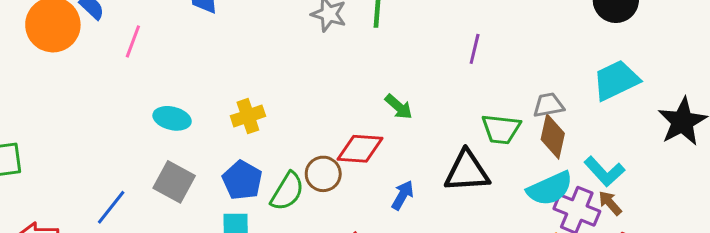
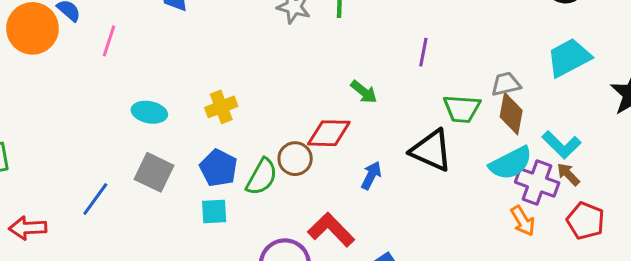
purple line: (475, 49) -> (423, 52), moved
black triangle: (467, 171) -> (431, 150), turned 30

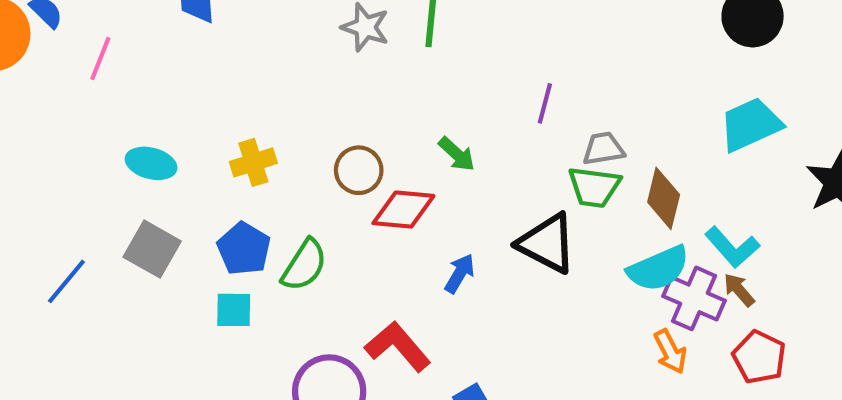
gray trapezoid: (506, 84) -> (603, 149), moved
brown circle: (295, 159) -> (359, 170), moved

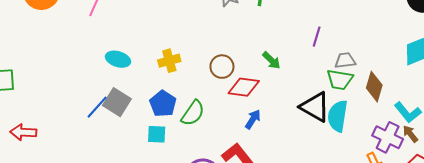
cyan semicircle: (658, 269) -> (338, 116), moved, turned 120
blue arrow: (460, 273) -> (253, 119), moved
blue line: (66, 281) -> (97, 107), moved

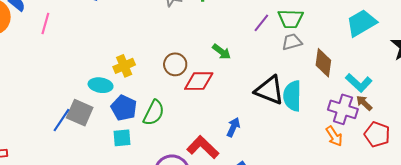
purple line: (317, 37) -> (261, 23), turned 30
cyan ellipse: (118, 59) -> (101, 85), moved
green trapezoid: (340, 80) -> (291, 19), moved
blue arrow: (253, 119) -> (233, 127), moved

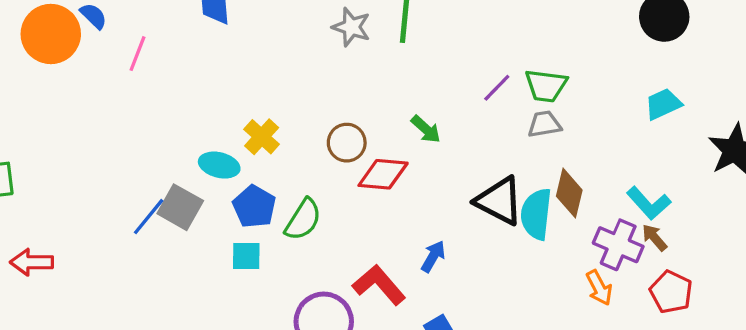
cyan trapezoid: (362, 23) -> (663, 104), size x0.7
brown diamond: (323, 63) -> (569, 193), moved
yellow cross: (124, 66) -> (262, 137), turned -30

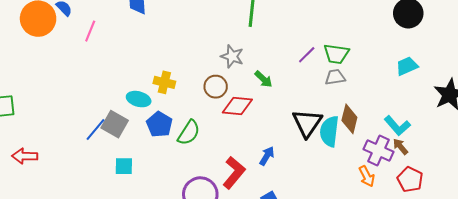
gray star: (351, 27) -> (232, 56), moved
yellow cross: (262, 137) -> (164, 82), turned -30
black triangle: (499, 201) -> (307, 123), turned 36
cyan square: (246, 256) -> (124, 166), moved
red L-shape: (379, 285) -> (234, 173), turned 80

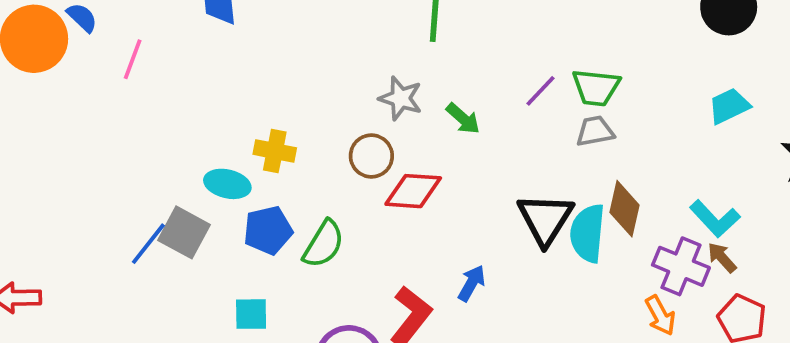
green arrow: (264, 79) -> (463, 119), moved
blue pentagon: (159, 124) -> (268, 230), turned 30
cyan square: (124, 166) -> (251, 314), moved

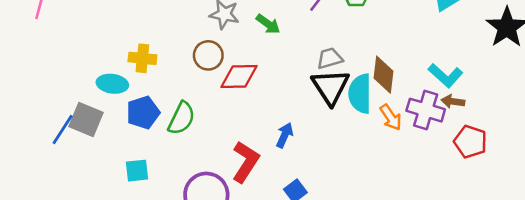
gray trapezoid: (595, 131) -> (330, 58), moved
brown arrow: (722, 258) -> (453, 101), turned -35
orange arrow: (660, 315) -> (391, 117), moved

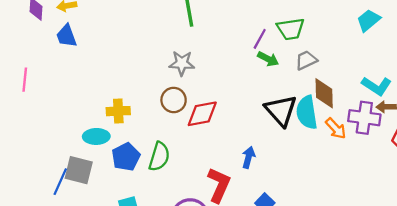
green arrow: (268, 24) -> (268, 59), moved
gray trapezoid: (330, 58) -> (306, 60), moved

